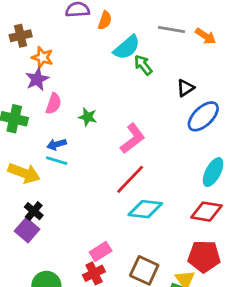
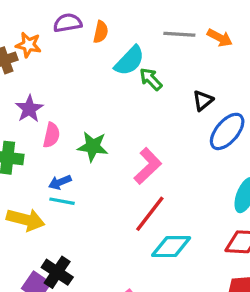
orange star: (42, 57) -> (28, 45), moved
green star: (88, 117) -> (93, 147), size x1.4
black cross: (34, 211) -> (57, 272), moved, size x1.4

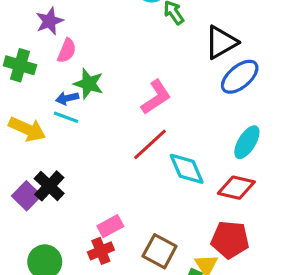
black triangle: (203, 101) -> (221, 42), size x1.6
green star: (93, 147) -> (89, 84), moved
cyan diamond: (171, 247) -> (187, 169), moved, turned 57

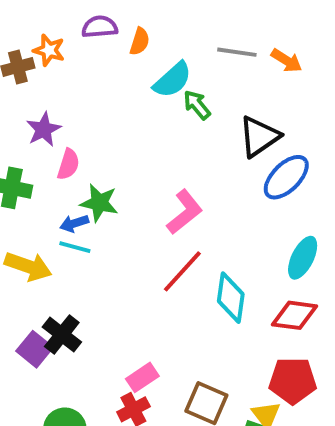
cyan diamond: (187, 169) -> (231, 298), turned 36

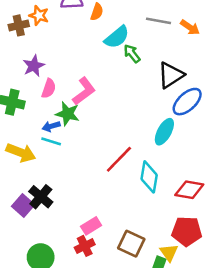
pink L-shape: (185, 212) -> (84, 91), moved
cyan ellipse: (303, 258) -> (164, 132), moved

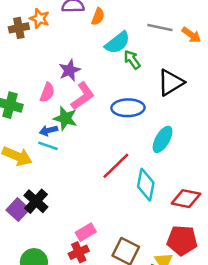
purple star: (34, 66) -> (70, 70), moved
blue ellipse: (187, 102) -> (128, 108), moved, turned 40

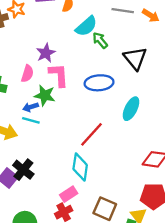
black triangle: (171, 83) -> (135, 58), turned -35
pink L-shape: (83, 96) -> (59, 75), turned -55
cyan diamond: (146, 185) -> (80, 167), moved

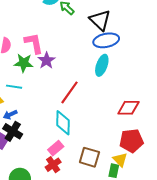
purple star: (46, 53) -> (46, 61), moved
blue ellipse: (99, 83) -> (106, 40), moved
blue arrow: (31, 107) -> (10, 115), moved

